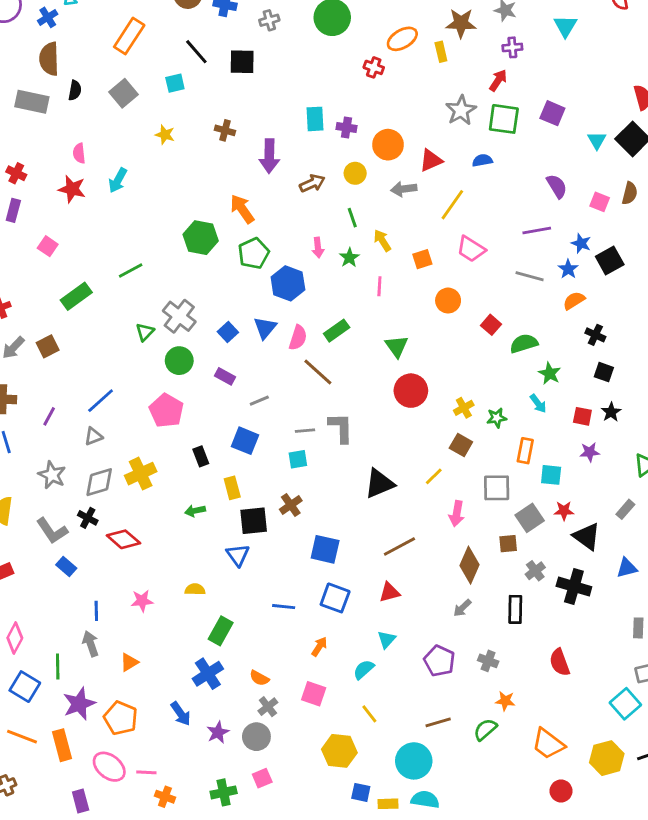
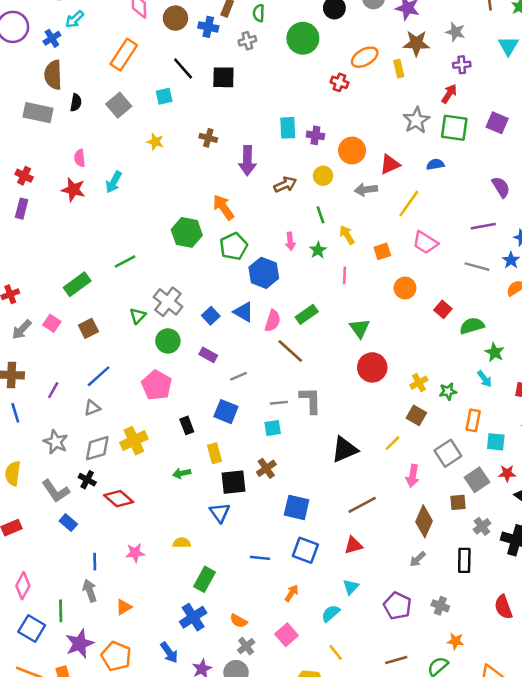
pink square: (48, 246) -> (52, 323), moved
blue triangle: (265, 328) -> (244, 312), turned -40
brown square: (48, 346) -> (88, 328), moved
gray square: (497, 488) -> (448, 453), turned -32
pink square: (314, 694) -> (286, 635), turned 30

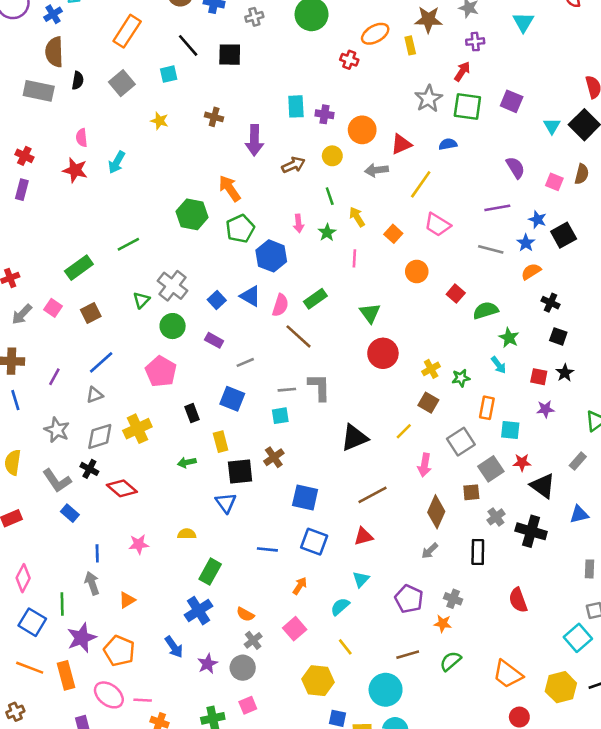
orange square: (382, 251) -> (393, 234), turned -30
orange star: (455, 641) -> (443, 623), moved

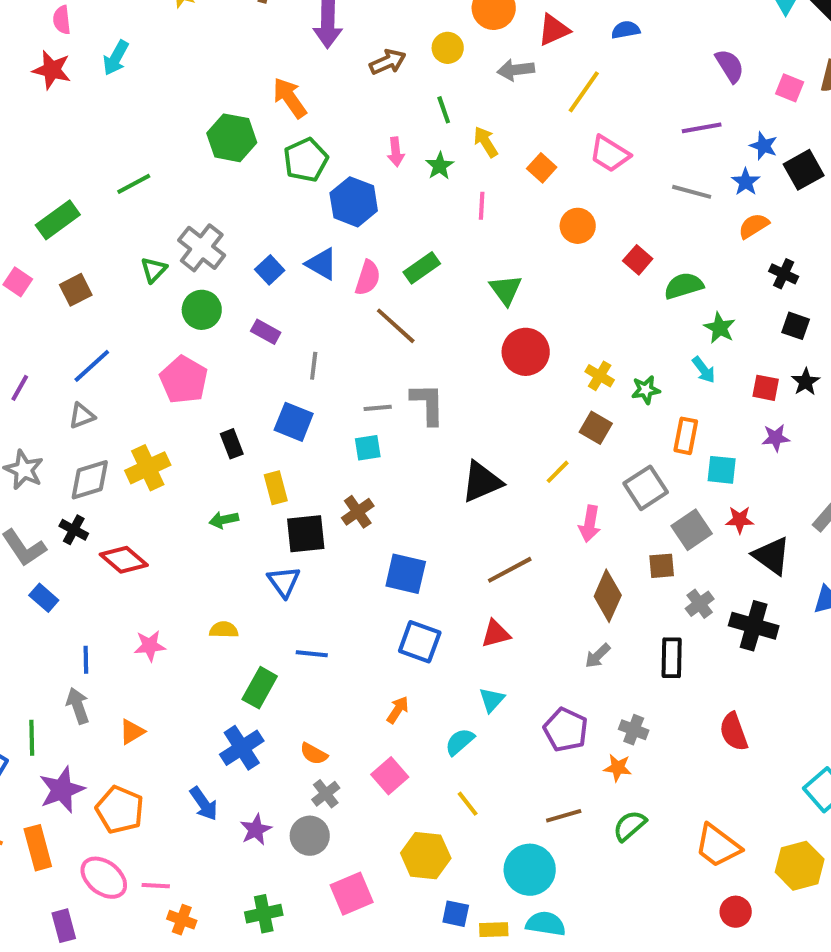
gray line: (245, 362) -> (314, 366), turned -60
yellow cross: (431, 369) -> (600, 376), turned -30
blue line: (267, 549) -> (312, 654), moved
pink square: (248, 705) -> (352, 894), moved, size x1.5

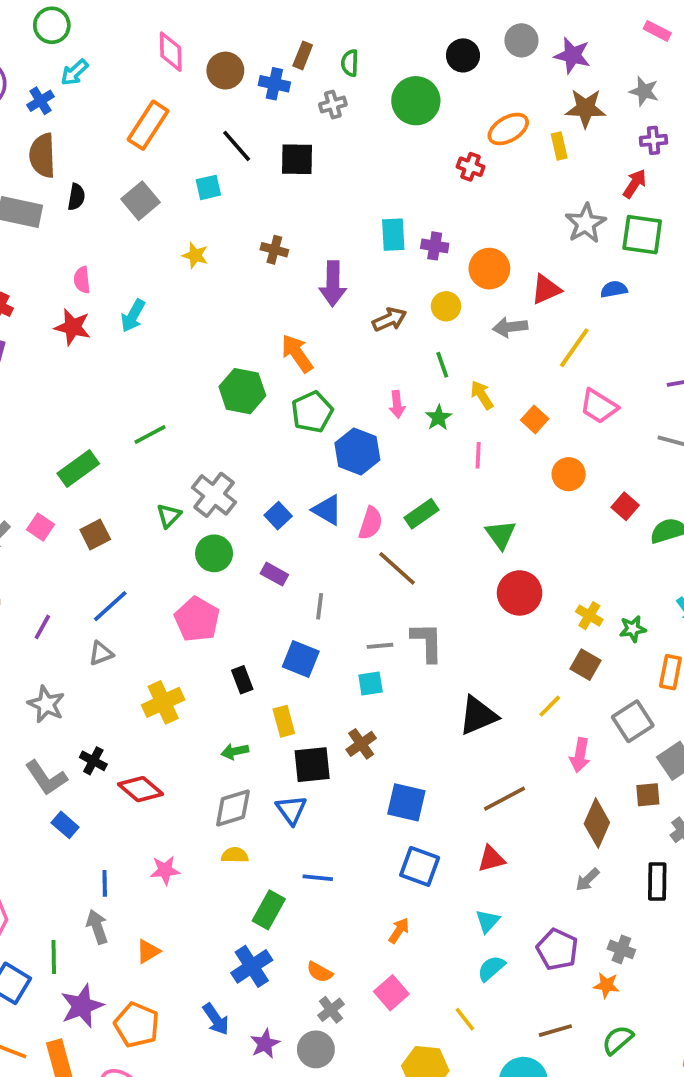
gray diamond: (90, 480) -> (233, 808), moved
cyan semicircle: (460, 742) -> (491, 968), moved

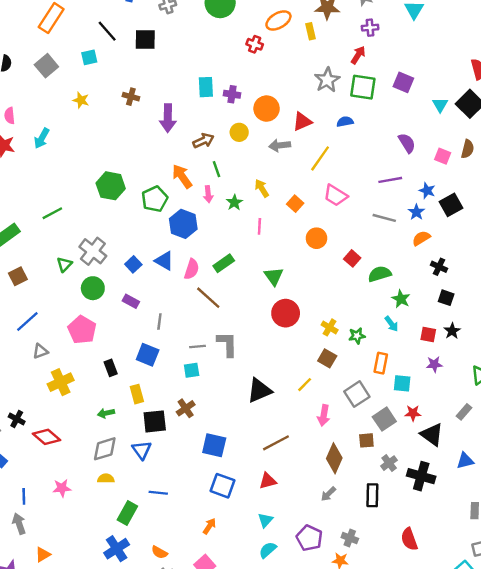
orange arrow: (297, 353) -> (182, 176), moved
green line: (442, 365) -> (217, 169), moved
gray triangle: (101, 653) -> (40, 351), moved
orange triangle: (148, 951) -> (43, 555), moved

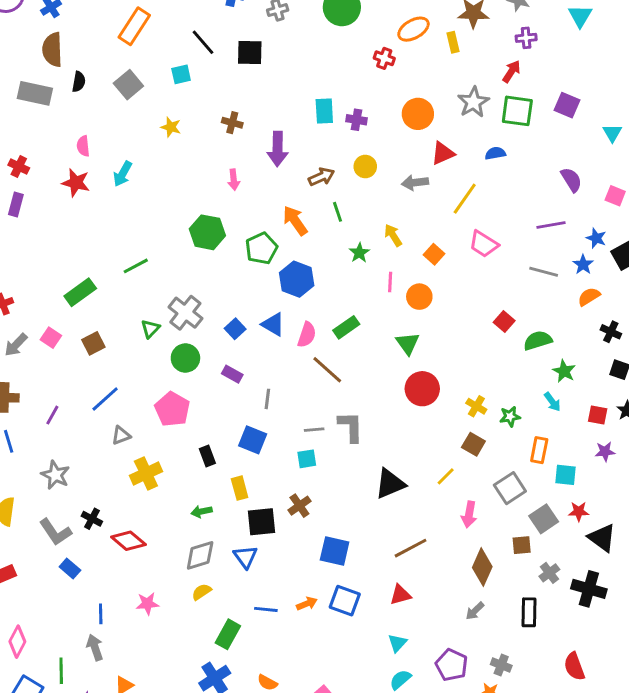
orange circle: (267, 109) -> (418, 114), moved
pink arrow: (208, 194) -> (234, 180), moved
orange circle: (316, 238) -> (419, 297), moved
yellow semicircle: (106, 479) -> (202, 592), turned -35
orange arrow: (209, 526) -> (307, 604), moved, turned 35

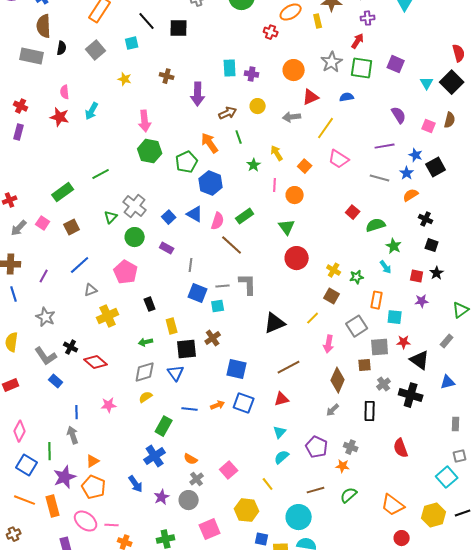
pink arrow: (234, 180) -> (145, 121), moved, size x1.5
blue square: (253, 440) -> (198, 293), moved
gray square: (544, 519) -> (380, 347), turned 30

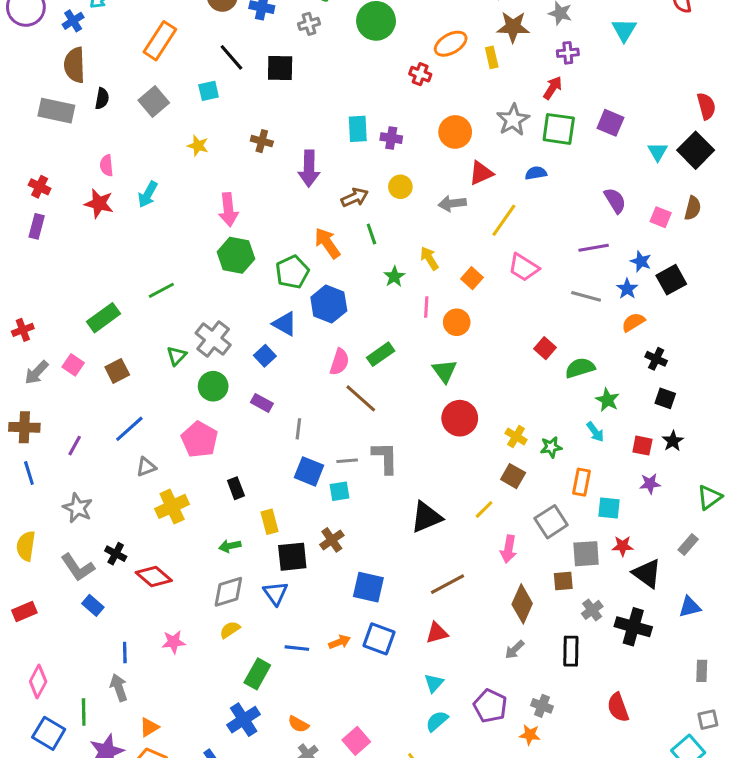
blue triangle: (195, 214) -> (285, 324), moved

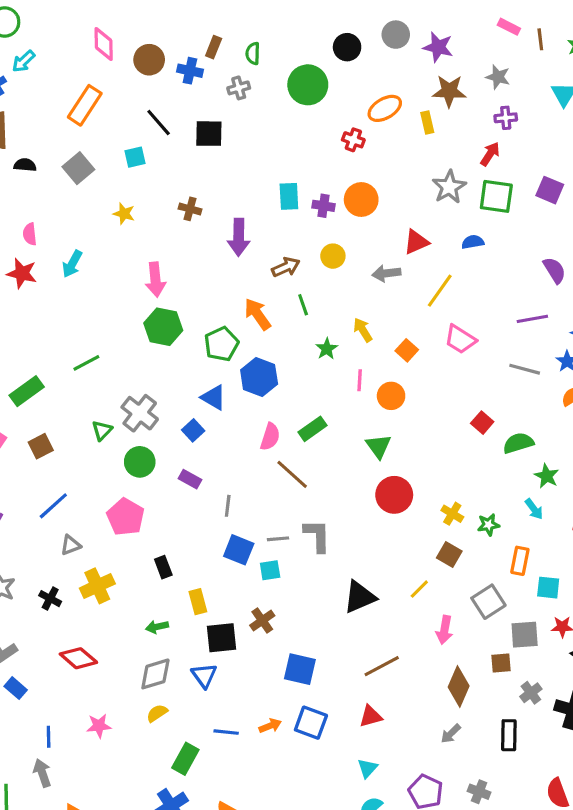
black semicircle: (102, 98) -> (25, 165), turned -95
orange circle: (455, 132) -> (361, 200), moved
black cross: (116, 554) -> (50, 599), moved

